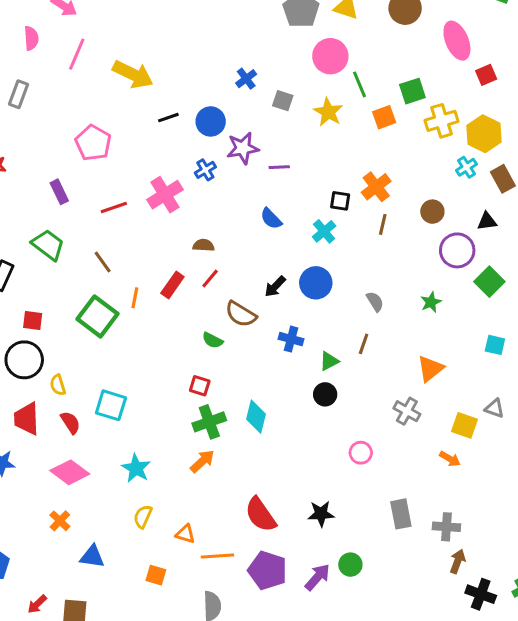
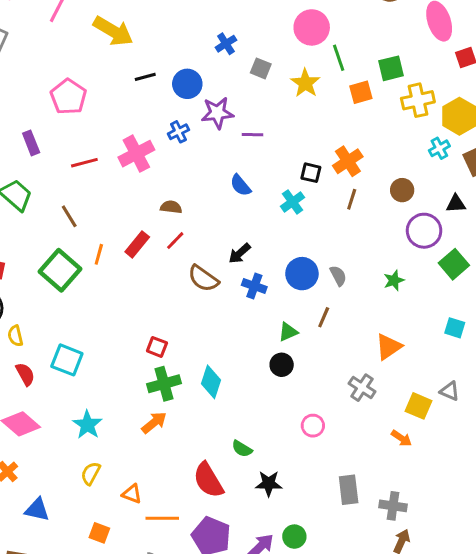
blue circle: (316, 283) -> (302, 274), moved
blue cross: (291, 339) -> (254, 286), moved
green semicircle: (213, 340) -> (242, 449), moved

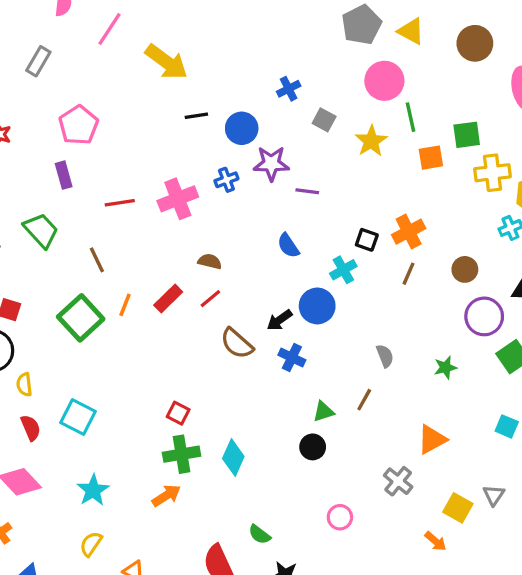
pink pentagon: (68, 97) -> (79, 125), moved
blue circle: (302, 274) -> (317, 306), moved
gray triangle: (450, 391) -> (494, 495), turned 35

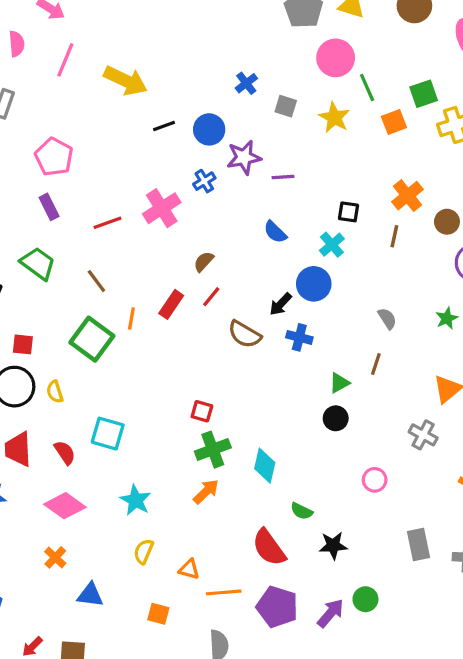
orange cross: (409, 232) -> (408, 196), moved
brown semicircle: (210, 261) -> (204, 262), turned -50
yellow semicircle: (24, 385) -> (55, 392), moved
cyan diamond: (233, 458) -> (265, 466), moved

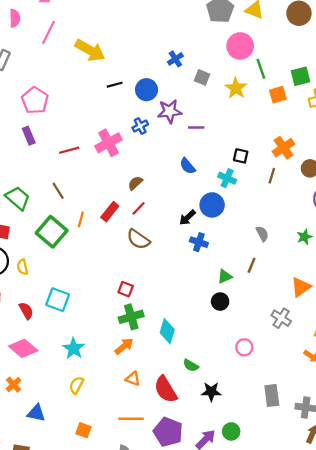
cyan cross: (332, 245) -> (227, 178), turned -30
green trapezoid: (38, 264) -> (18, 198), moved
brown semicircle: (245, 334) -> (138, 239), moved
orange triangle: (189, 569) -> (133, 379), moved

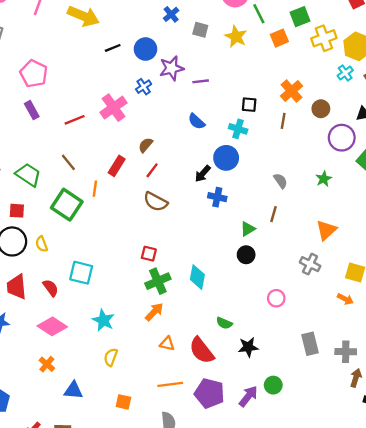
red rectangle: (110, 212) -> (117, 166), moved
cyan diamond: (167, 331) -> (197, 277), moved

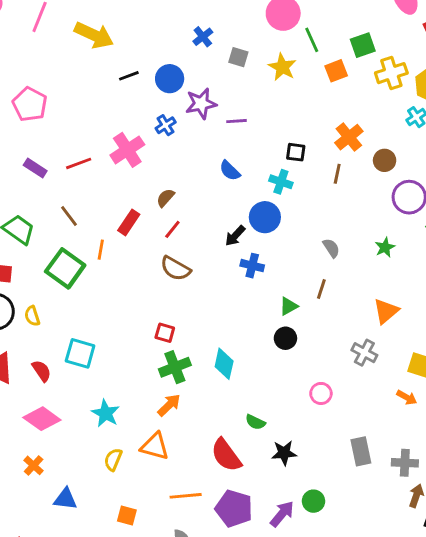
purple rectangle: (32, 110) -> (35, 168), moved, turned -30
orange triangle: (167, 344) -> (155, 446), moved, size x1.5

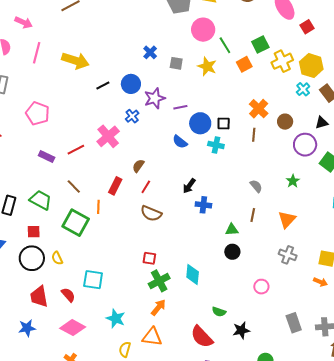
blue circle: (265, 217) -> (200, 123), moved
green triangle: (289, 306) -> (232, 230), turned 32
orange triangle: (386, 311) -> (287, 220), moved

